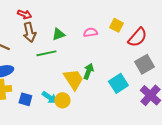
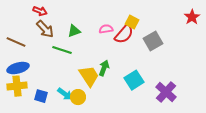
brown arrow: (29, 32) -> (45, 29), turned -30
red semicircle: (137, 37) -> (124, 34), moved
green line: (46, 53) -> (62, 50), turned 30
gray square: (144, 64) -> (153, 41), moved

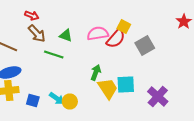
pink semicircle: (106, 29) -> (98, 34), size x1.5
green triangle: (74, 31) -> (66, 36), turned 40
yellow trapezoid: (89, 76) -> (108, 88), moved
cyan square: (134, 80) -> (126, 84), turned 30

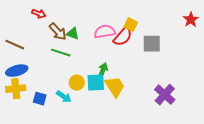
brown arrow: (37, 34) -> (58, 32), moved
gray square: (145, 46) -> (152, 44), turned 30
cyan square: (126, 84) -> (96, 83), moved
yellow circle: (70, 102) -> (77, 83), moved

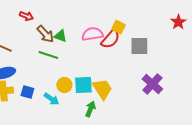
green arrow: (103, 71) -> (90, 109), moved
purple cross: (165, 95) -> (152, 84), moved
blue square: (40, 99) -> (27, 92), moved

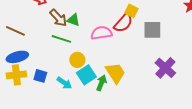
pink semicircle: (92, 34) -> (101, 33), moved
yellow circle: (64, 85) -> (77, 60), moved
cyan square: (83, 85) -> (86, 75), moved, turned -30
green arrow: (90, 109) -> (101, 83), moved

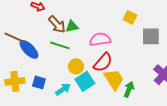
green triangle: (73, 20) -> (72, 26), turned -32
red semicircle: (123, 23) -> (103, 62), moved
blue ellipse: (17, 57) -> (29, 49), moved, turned 60
cyan arrow: (64, 83) -> (63, 89), turned -70
green arrow: (101, 83) -> (129, 89), moved

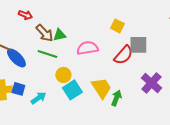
red semicircle: (103, 62) -> (123, 55), moved
blue square: (39, 82) -> (18, 89), moved
cyan arrow: (63, 89) -> (38, 98), moved

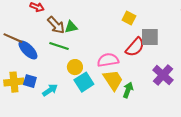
pink semicircle: (87, 48) -> (108, 60), moved

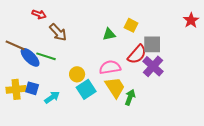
green triangle: (71, 27) -> (109, 34), moved
green line: (59, 46) -> (46, 56), moved
purple cross: (163, 75) -> (153, 66), moved

